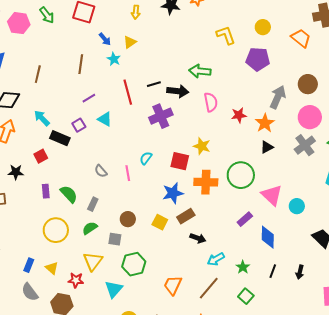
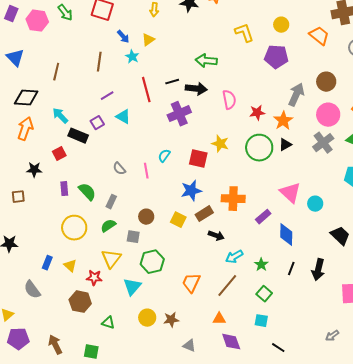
green arrow: (200, 71) -> (206, 61), moved
green circle: (241, 175) -> (259, 148), moved
orange cross: (206, 182) -> (233, 199), moved
black arrow: (300, 272) -> (318, 270), size x1.5
gray semicircle: (30, 292) -> (32, 290), moved

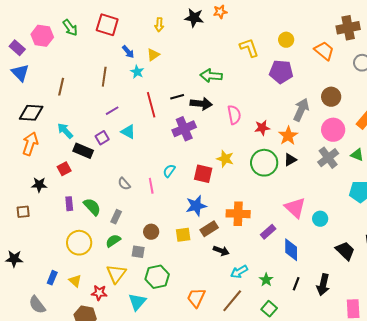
purple rectangle: (11, 14) -> (17, 48), moved, turned -70
yellow square: (178, 220) -> (183, 235), turned -35

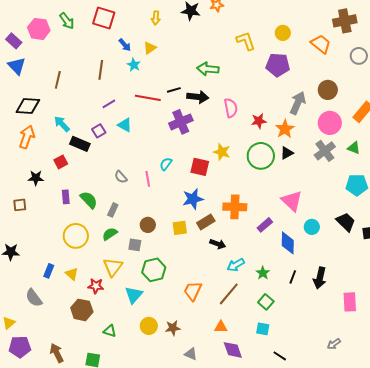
red line: (151, 105) -> (148, 98), turned -65
cyan circle: (320, 219) -> (312, 227), moved
black trapezoid: (345, 251) -> (346, 222), moved

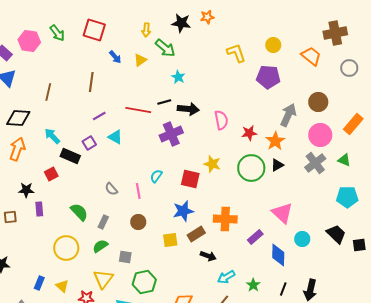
cyan star: (134, 65) -> (178, 77), moved
green arrow: (208, 69) -> (165, 48), moved, turned -145
purple rectangle: (66, 197) -> (39, 209), moved
brown circle: (148, 225) -> (138, 222), moved

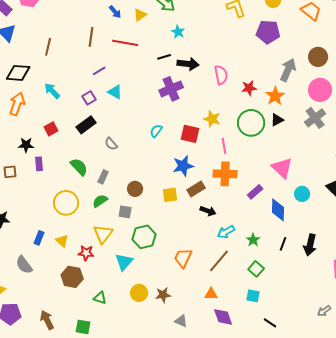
red line: (138, 110) -> (125, 43), moved
black rectangle: (70, 156) -> (86, 125), moved, turned -60
pink line: (138, 191) -> (224, 146), moved
brown circle: (138, 222) -> (135, 189), moved

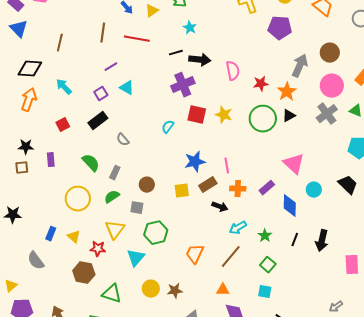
red square: (190, 134) -> (197, 115), moved
black star: (26, 145) -> (26, 147), moved
pink line: (224, 146) -> (227, 166), moved
orange cross: (225, 174) -> (238, 189), moved, size x0.7
green triangle: (100, 298) -> (112, 294), size x1.5

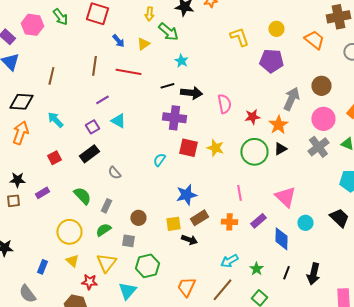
purple cross: (183, 85) -> (174, 118), turned 30
purple rectangle: (51, 160) -> (42, 193), turned 64
pink line: (227, 166) -> (239, 193), moved
black arrow: (220, 207) -> (189, 240), moved
yellow triangle: (74, 237) -> (72, 261), moved

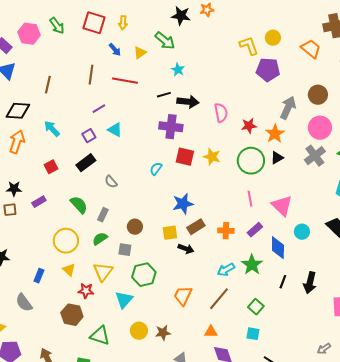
yellow arrow: (149, 14) -> (123, 23), moved
yellow L-shape: (239, 37) -> (249, 46), moved
pink line: (239, 193) -> (250, 199), moved
green star: (256, 269) -> (252, 265), moved, size x1.5

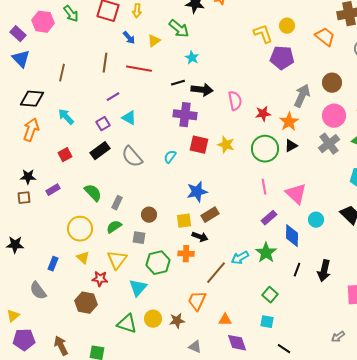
gray semicircle: (111, 182) -> (132, 157), moved, size x1.6
orange cross: (226, 231) -> (186, 254), moved
orange trapezoid: (183, 296) -> (197, 301), moved
brown line: (219, 299) -> (216, 273), moved
green triangle: (100, 336) -> (127, 324), moved

